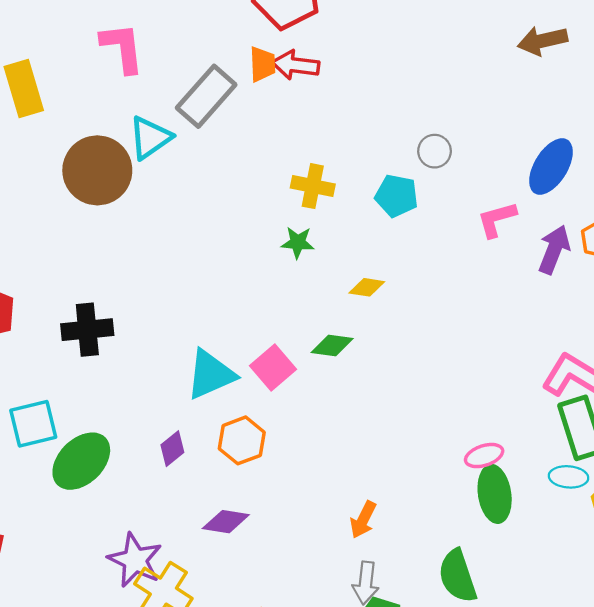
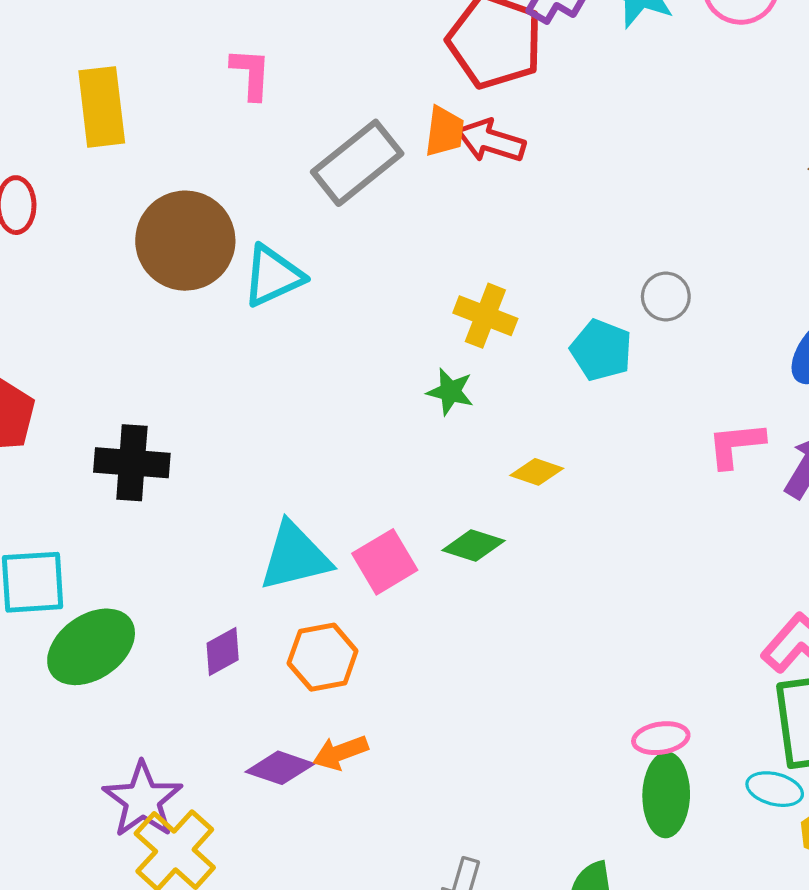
pink L-shape: (122, 48) -> (251, 74), size x0.7
cyan triangle: (150, 138) -> (273, 276), moved
pink L-shape: (497, 219) -> (736, 445), moved
orange arrow: (363, 520) -> (340, 753), moved, turned 33

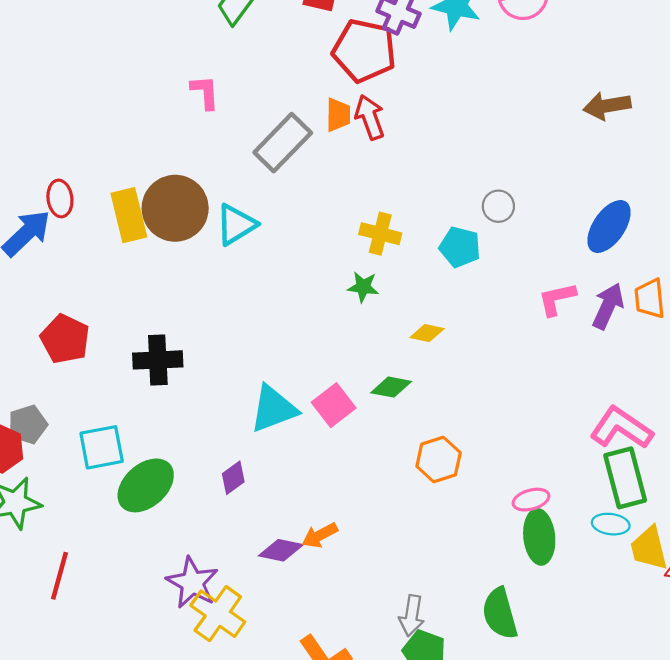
yellow rectangle: (102, 107) -> (129, 215), moved
red arrow: (491, 141) -> (370, 117), turned 60
orange hexagon: (323, 657) -> (439, 460), moved

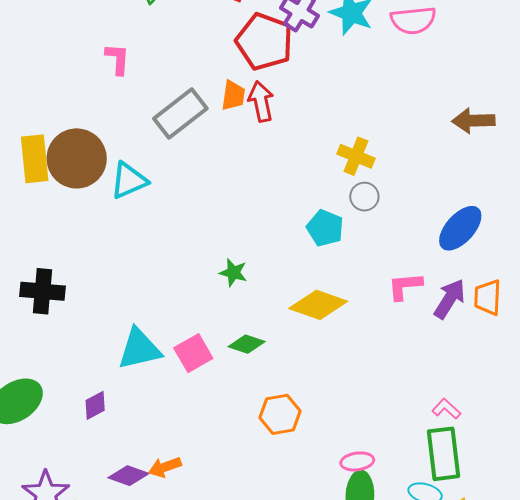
yellow cross: (380, 234) -> (356, 156), moved
green star: (363, 287) -> (233, 273), moved
yellow diamond: (427, 333) -> (318, 305), moved, size x1.8
pink L-shape: (621, 428) -> (446, 409), size x0.5

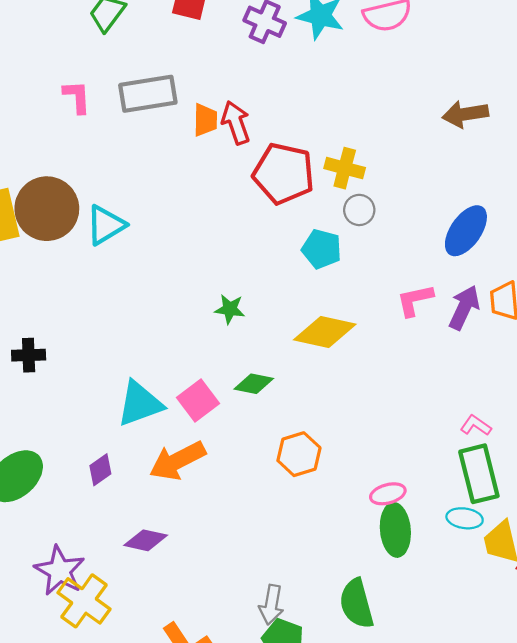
red pentagon: (264, 42) -> (284, 174), moved
gray rectangle: (180, 113) -> (148, 94), moved, turned 36
black cross: (43, 291) -> (29, 355), size x0.7
orange arrow: (165, 467) -> (177, 461), moved, size x1.6

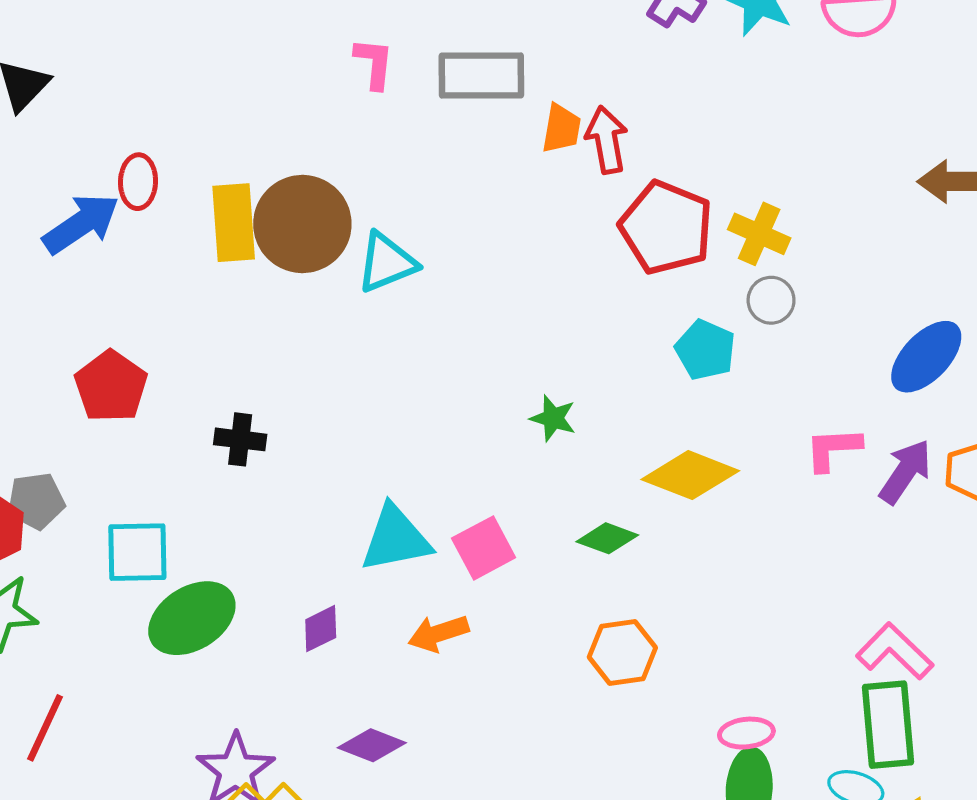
green diamond: (254, 384) -> (607, 538), moved
pink L-shape: (476, 425) -> (895, 651), size x1.6
orange arrow: (177, 461) -> (438, 633), size x0.7

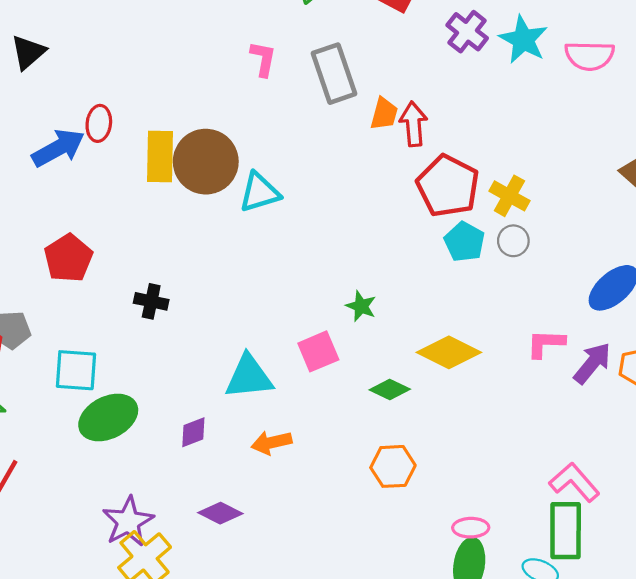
gray rectangle: (481, 76) -> (334, 74), turned 66
cyan pentagon: (705, 350) -> (464, 242), moved
pink square: (484, 548) -> (318, 351), moved

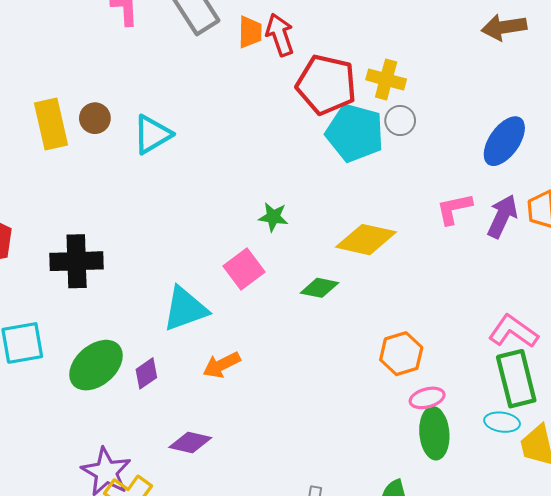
brown circle: (206, 162) -> (95, 118), size x0.5
cyan pentagon: (464, 242) -> (355, 133), size x1.5
black cross: (151, 301) -> (77, 261), size x1.6
green ellipse: (108, 418) -> (96, 365), moved
orange hexagon: (393, 466) -> (401, 354), moved

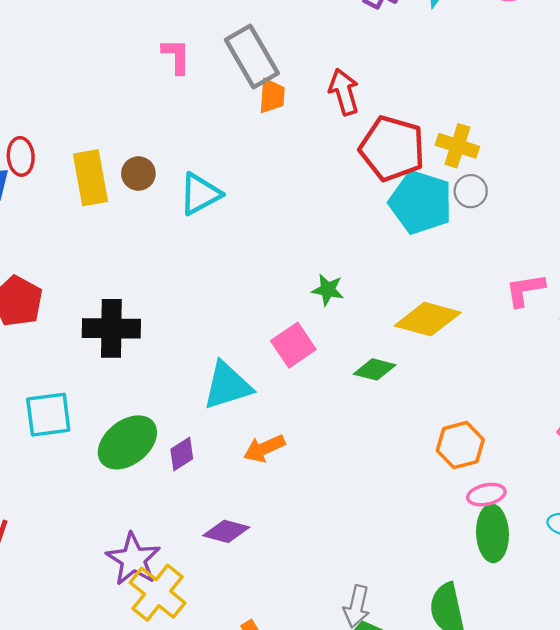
orange trapezoid: (250, 32) -> (272, 96), moved

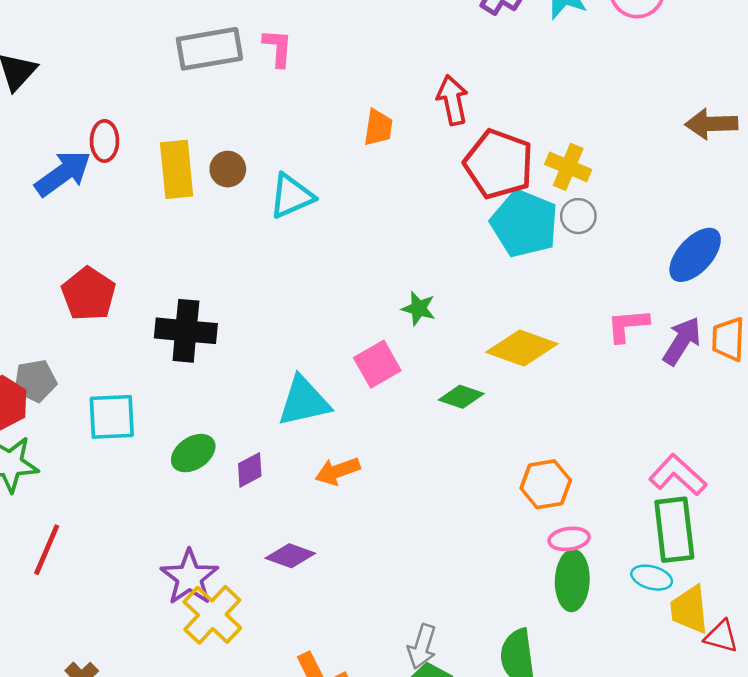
gray rectangle: (252, 57) -> (209, 49), moved, turned -74
orange trapezoid: (272, 96) -> (378, 128), moved
green ellipse: (127, 442) -> (193, 453), size x0.7

